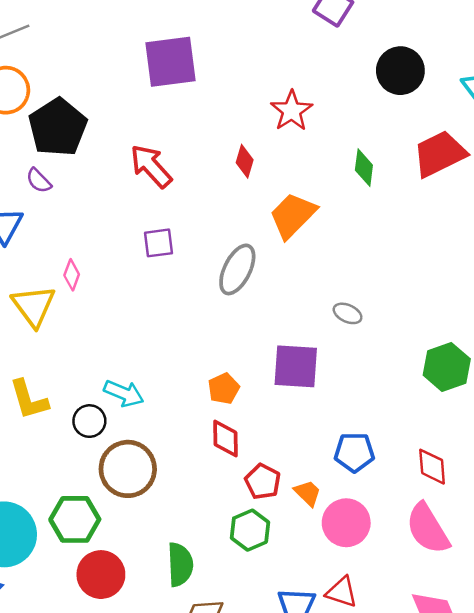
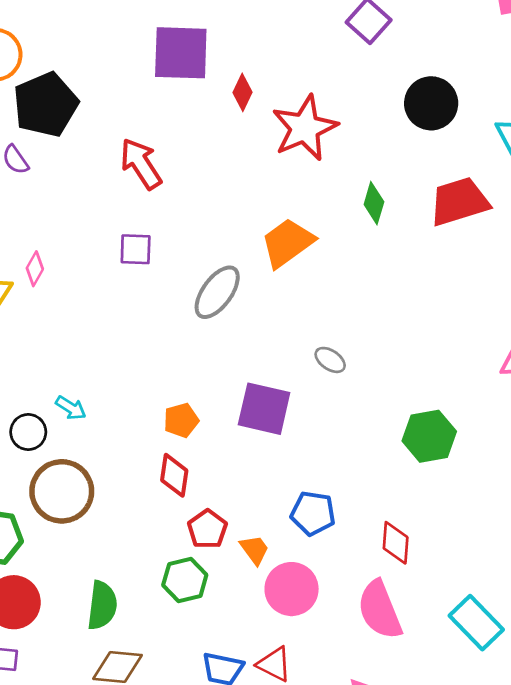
red star: (292, 111) -> (305, 128), size x1.4
red diamond: (245, 161) -> (242, 92), moved
cyan arrow: (124, 393) -> (71, 408), size x0.7

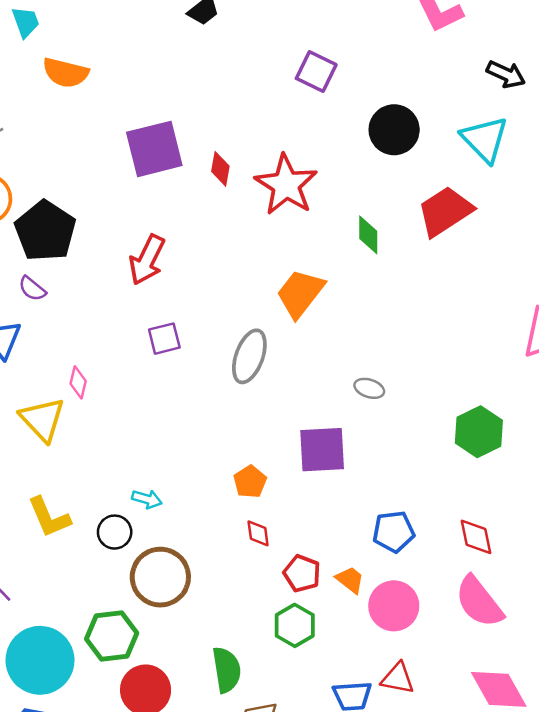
red arrow: (141, 164) -> (147, 260), turned -105
red diamond: (174, 475) -> (258, 533), size x0.7

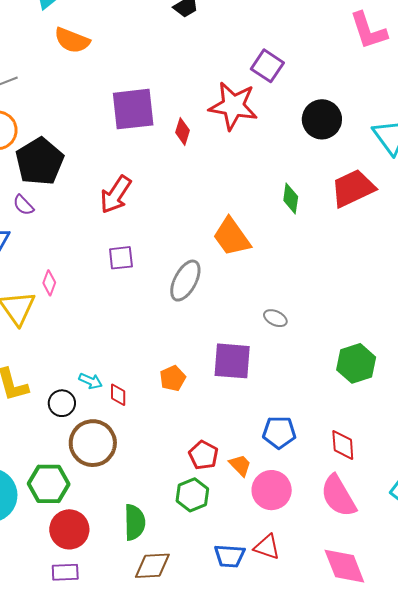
red star: (286, 185) -> (233, 106), moved, turned -30
orange trapezoid: (300, 293) -> (232, 237), turned -81
red diamond: (258, 533) -> (118, 395), moved

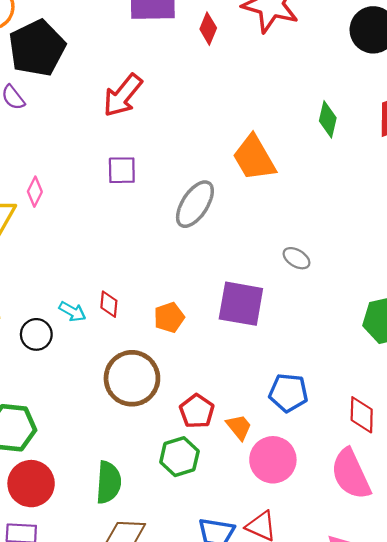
red diamond: (118, 395) -> (109, 304), moved
brown circle: (93, 443) -> (132, 378), moved

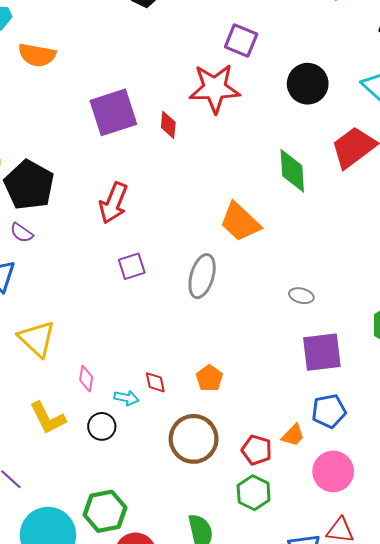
green diamond: (328, 119) -> (292, 171), size x1.4
pink diamond: (35, 192) -> (86, 379), moved
purple square: (241, 304) -> (322, 352), moved
orange trapezoid: (239, 427) -> (293, 435), moved, turned 100

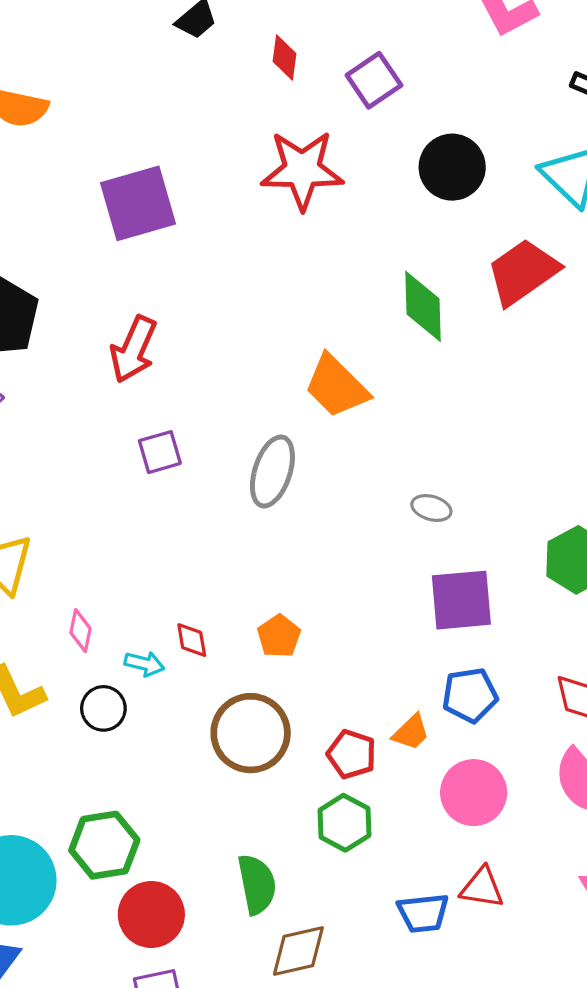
purple square: (241, 41) -> (374, 80), moved, turned 32
red diamond: (168, 125) -> (284, 58), moved

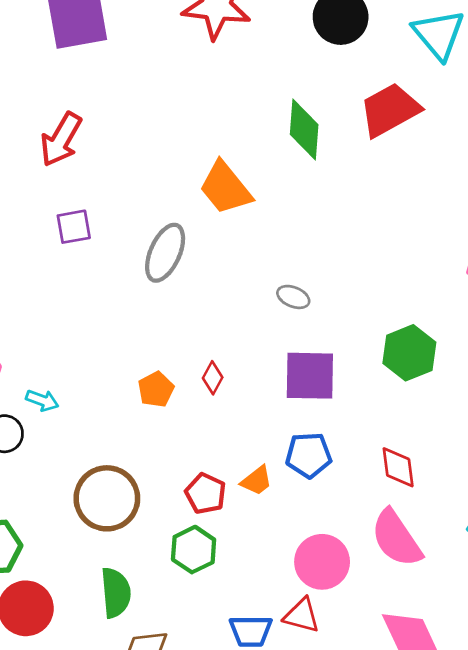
red diamond: (192, 640) -> (213, 378), moved, turned 32
brown circle: (251, 733) -> (107, 498), moved
pink circle: (474, 793) -> (322, 562), moved

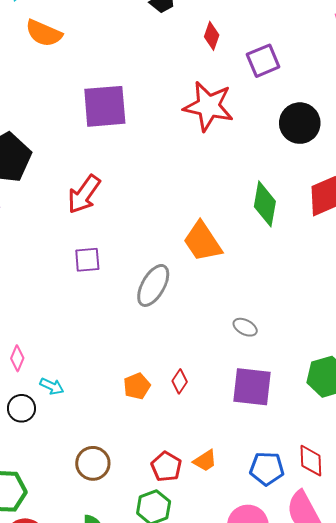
blue pentagon: (309, 455) -> (267, 468), moved
brown circle: (107, 498) -> (93, 463), size x0.7

